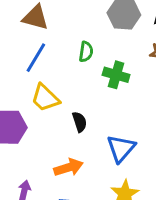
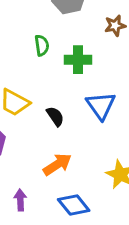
blue triangle: (121, 148) -> (101, 106), moved

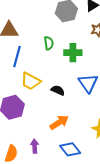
black semicircle: (55, 116) -> (58, 90), turned -32

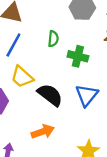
black semicircle: (58, 90) -> (50, 95), size x1.6

